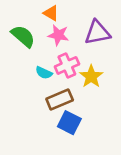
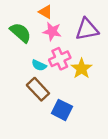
brown rectangle: (60, 100) -> (38, 89), moved, turned 70

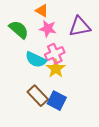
cyan semicircle: (39, 65) -> (36, 60), size x1.5
yellow star: (82, 69) -> (56, 69), moved
brown rectangle: (38, 89) -> (38, 96), moved

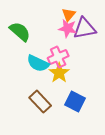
orange triangle: (42, 11) -> (69, 15), moved, turned 40
pink star: (48, 29) -> (68, 28), moved
blue square: (57, 101) -> (75, 102), moved

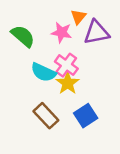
pink star: (68, 28) -> (62, 32), moved
pink cross: (58, 57) -> (66, 65), turned -30
blue square: (75, 102) -> (86, 116), turned 30

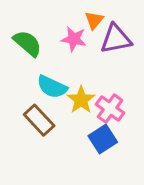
pink cross: (66, 65) -> (110, 109), moved
brown rectangle: (46, 116) -> (39, 120), moved

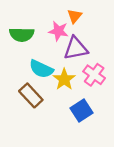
purple triangle: (116, 39) -> (76, 48), moved
green semicircle: (27, 43) -> (22, 35), turned 140
pink cross: (110, 109) -> (94, 75), moved

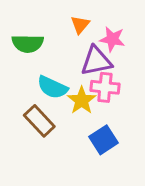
orange triangle: (75, 16) -> (80, 25), moved
pink star: (58, 31) -> (112, 39), moved
pink cross: (94, 75) -> (105, 87), moved, turned -30

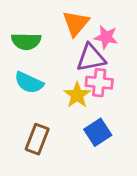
orange triangle: (80, 25) -> (76, 23), size x1.5
cyan semicircle: (52, 87) -> (29, 83), moved
brown rectangle: (39, 121) -> (37, 139), moved, turned 64

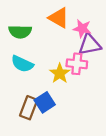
orange triangle: (76, 23) -> (59, 18), turned -40
purple triangle: (91, 58) -> (90, 45), moved
blue square: (98, 132) -> (45, 102), moved

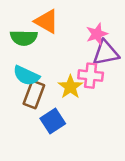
orange triangle: (59, 18) -> (46, 21), moved
pink star: (82, 28) -> (97, 34), turned -30
brown rectangle: (29, 108) -> (34, 94), moved

